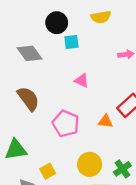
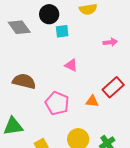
gray diamond: (29, 53) -> (19, 27), moved
brown semicircle: (28, 99) -> (24, 81), turned -40

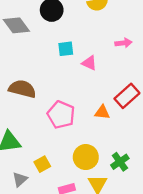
cyan square: (62, 31) -> (66, 49), moved
pink triangle: (71, 65) -> (89, 63), moved

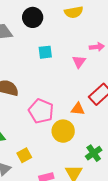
pink triangle: (89, 63) -> (79, 62), moved, turned 40
yellow circle: (86, 157) -> (63, 131), moved

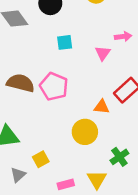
pink pentagon: (41, 111) -> (54, 87), moved

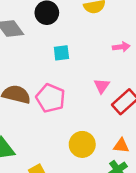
pink triangle: (103, 53) -> (102, 86), moved
orange triangle: (102, 107) -> (121, 146), moved

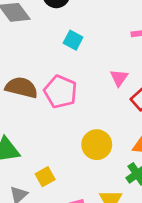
cyan square: (61, 53) -> (73, 40), turned 35

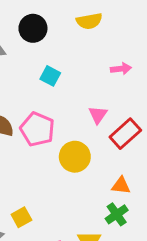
yellow circle: (97, 145) -> (75, 157), moved

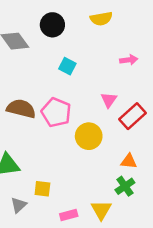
yellow square: (21, 217) -> (42, 189), turned 36

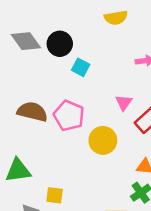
black circle: (52, 25) -> (60, 44), moved

